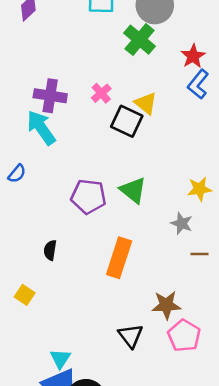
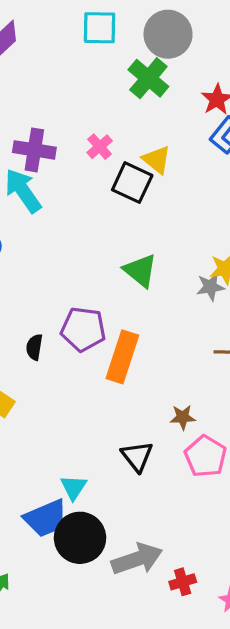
purple pentagon: (88, 197) -> (83, 329), moved
gray star: (182, 223) -> (210, 287), moved, turned -30
brown star: (166, 305) -> (183, 417), size x0.7
cyan triangle: (60, 359) -> (73, 487), moved

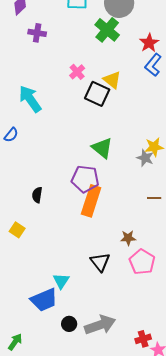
purple cross: (34, 150) -> (37, 33), moved, size x0.7
gray star: (210, 287) -> (145, 158), turned 30
purple pentagon: (83, 329) -> (85, 179), moved
black circle: (80, 538) -> (69, 324), moved, size x0.5
red cross: (183, 582) -> (143, 339), moved

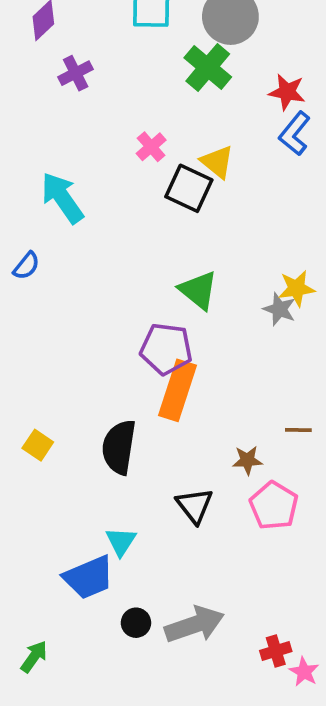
purple cross: (37, 33) -> (76, 73), turned -36
red star: (149, 43) -> (287, 92), turned -30
black semicircle: (37, 195) -> (119, 447), moved, size x1.8
brown line: (154, 198) -> (298, 430), moved

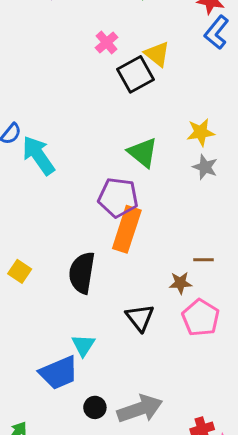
black square: (189, 188) -> (135, 74), turned 36
cyan arrow: (62, 198) -> (38, 155), moved
yellow star: (297, 288) -> (201, 132), moved
brown line: (298, 430) -> (204, 260), moved

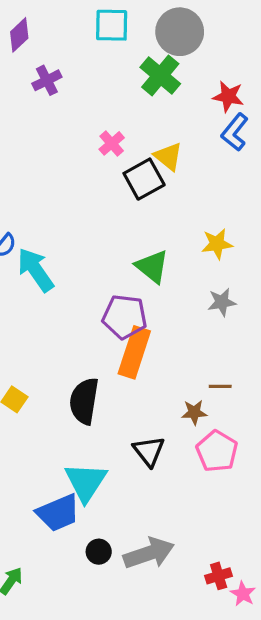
gray star: (205, 167) -> (222, 302), moved, turned -30
cyan triangle: (83, 345) -> (86, 482), size x1.6

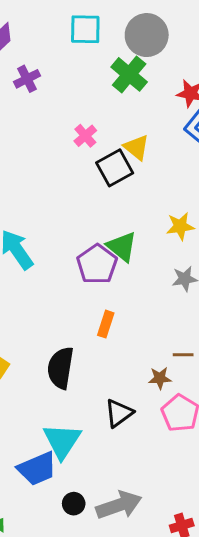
purple pentagon: (125, 317) -> (97, 264), moved, turned 30
orange rectangle: (134, 352) -> (106, 324), size x0.6
black triangle: (149, 451) -> (119, 413), turned 32

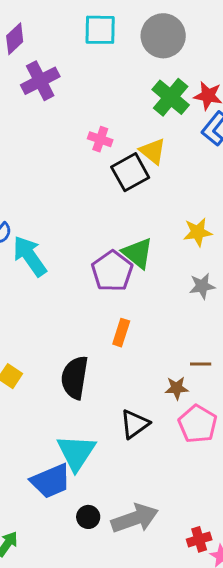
green cross: (129, 74) -> (171, 97), moved
purple cross: (27, 79) -> (40, 81), size x1.4
pink cross: (85, 136) -> (100, 139), turned -30

